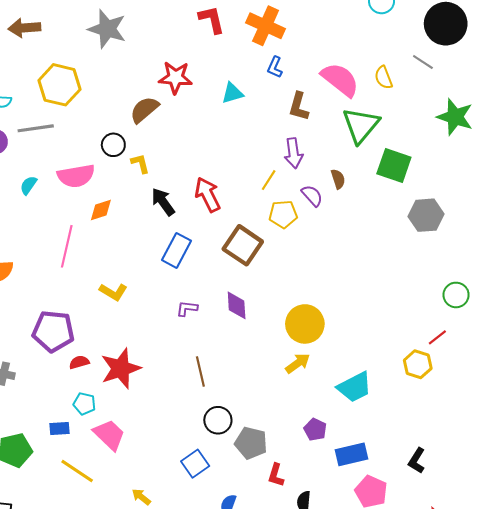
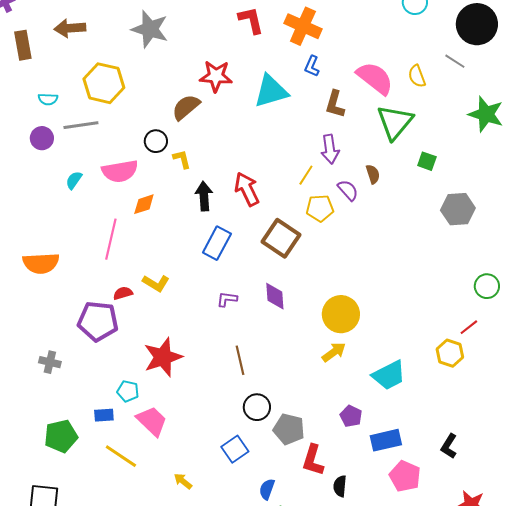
cyan triangle: (232, 93) -> (271, 91), size x1.6
green square: (394, 166) -> (427, 161), size x0.6
black arrow: (163, 202) -> (204, 196), turned 32
red semicircle: (79, 362) -> (123, 293), moved
red L-shape: (276, 475) -> (313, 460), size x1.4

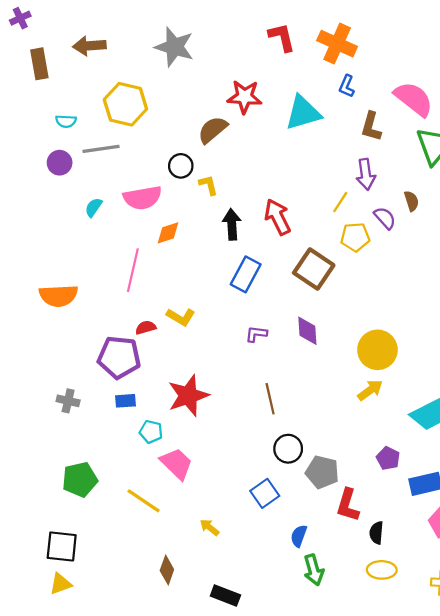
blue rectangle: (104, 415) -> (125, 401), moved

